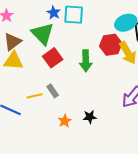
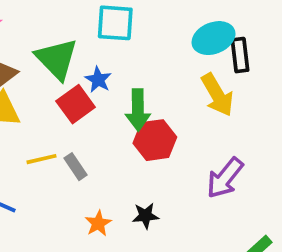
blue star: (54, 13) -> (98, 80), moved
red hexagon: (111, 45) -> (155, 140), moved
yellow line: (35, 96) -> (41, 159), moved

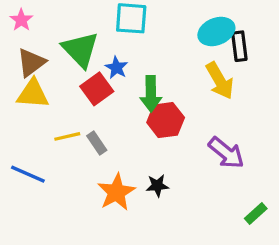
purple arrow: (225, 178) -> (226, 153), turned -90
orange star: (98, 223) -> (116, 192), size x1.6

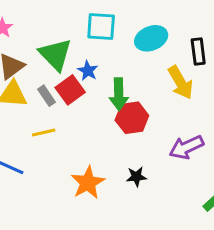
cyan ellipse: (216, 31) -> (151, 38), moved
gray rectangle: (97, 143) -> (47, 96), moved
purple arrow: (226, 153) -> (186, 147), turned 116
black star: (157, 186) -> (136, 177), moved

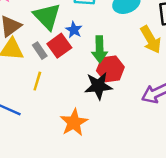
yellow line: (44, 133) -> (37, 81), turned -60
black star: (136, 177) -> (98, 86), moved, size x1.6

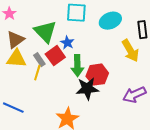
green arrow: (100, 49) -> (77, 66), moved
yellow line: (37, 81) -> (37, 73), moved

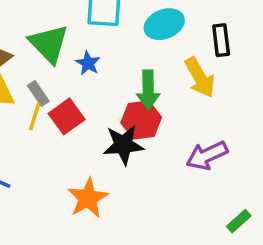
red square: (55, 56) -> (67, 116), moved
green arrow: (77, 66) -> (148, 90), moved

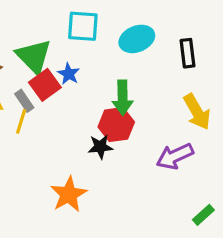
yellow arrow: (200, 77) -> (197, 112), moved
red square: (67, 116) -> (45, 85), moved
black star: (123, 145) -> (100, 147), size x0.7

